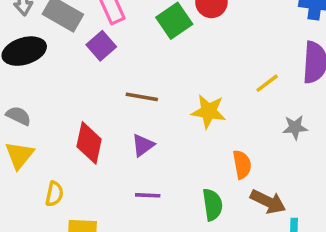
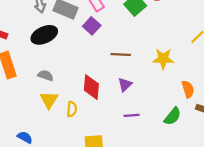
yellow semicircle: (54, 194) -> (72, 109), moved
green semicircle: (212, 205) -> (173, 116), turned 54

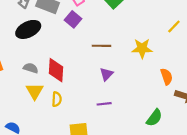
red diamond: (91, 87) -> (56, 70), moved
purple line: (132, 115) -> (104, 104), moved
green semicircle: (173, 116) -> (154, 118), moved

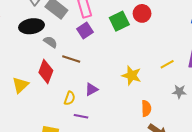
purple square: (73, 19) -> (85, 31), moved
brown line: (102, 46) -> (71, 59), moved
gray semicircle: (31, 68) -> (50, 42), moved
yellow semicircle: (57, 99) -> (70, 98), moved

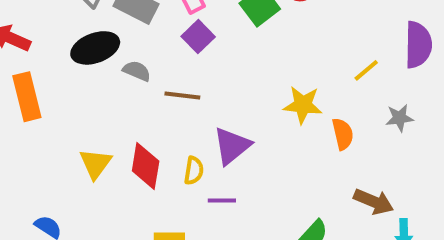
red diamond: (46, 72) -> (146, 166), moved
purple triangle: (91, 89) -> (232, 146), size x1.5
orange semicircle: (146, 108) -> (343, 134), moved

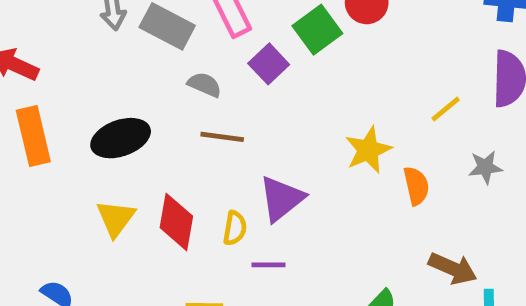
purple square: (198, 37) -> (269, 64), moved
black ellipse: (95, 48) -> (121, 138), moved
gray semicircle: (137, 71) -> (205, 85), moved
yellow star: (303, 105) -> (368, 150), turned -30

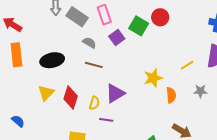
green square: (317, 30) -> (139, 26), turned -30

